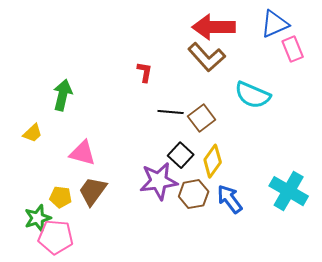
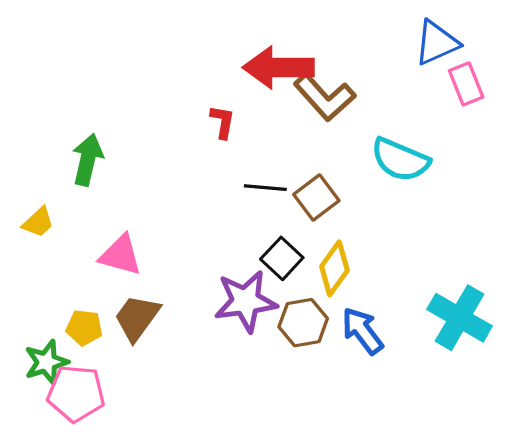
red arrow: (214, 27) -> (278, 67), moved

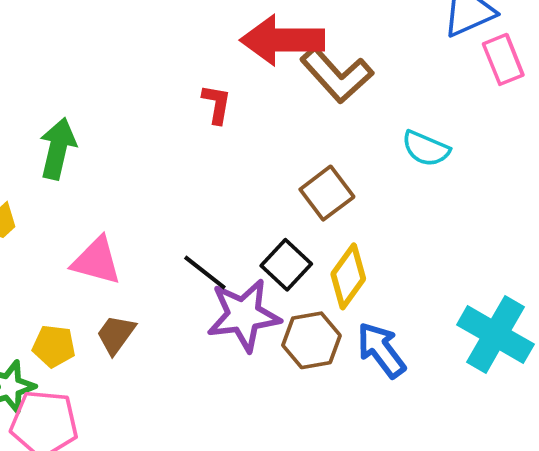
cyan semicircle: (400, 160) -> (426, 149), size x0.7
black line: (265, 188) -> (205, 273), moved, turned 33
brown trapezoid: (137, 318) -> (116, 334), size x0.7

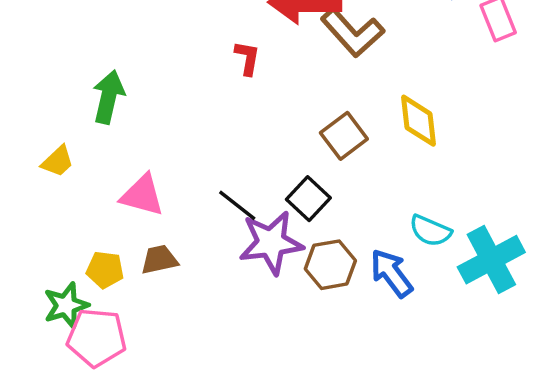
cyan semicircle: (426, 149) -> (430, 231), moved
yellow diamond: (348, 276) -> (419, 121), moved, turned -42
brown trapezoid: (116, 334) -> (159, 260), turned 42
cyan cross: (495, 334) -> (491, 260), turned 32

